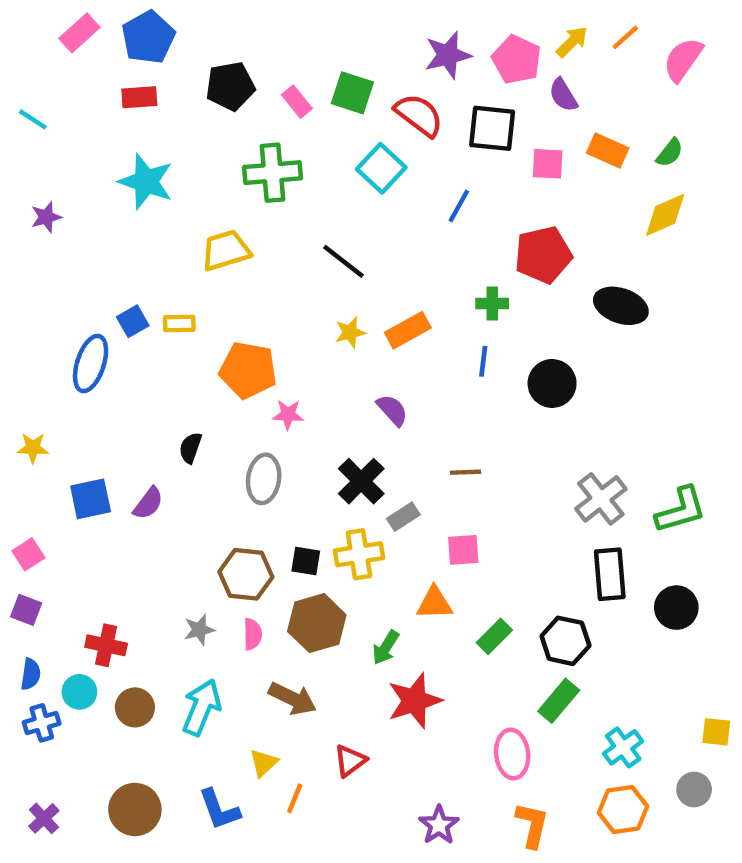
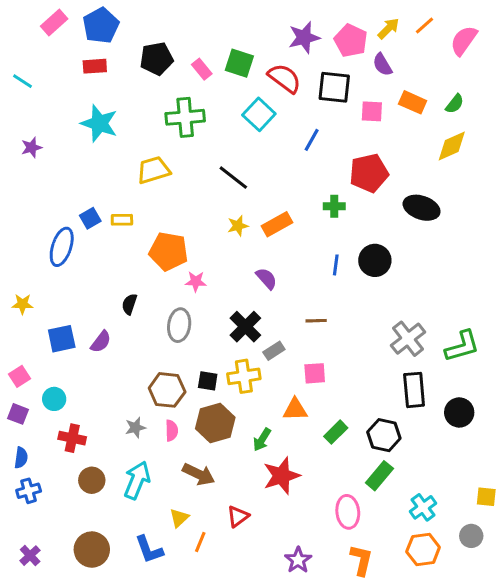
blue line: (483, 361) -> (336, 265), moved
cyan circle: (79, 692) -> (54, 399), moved

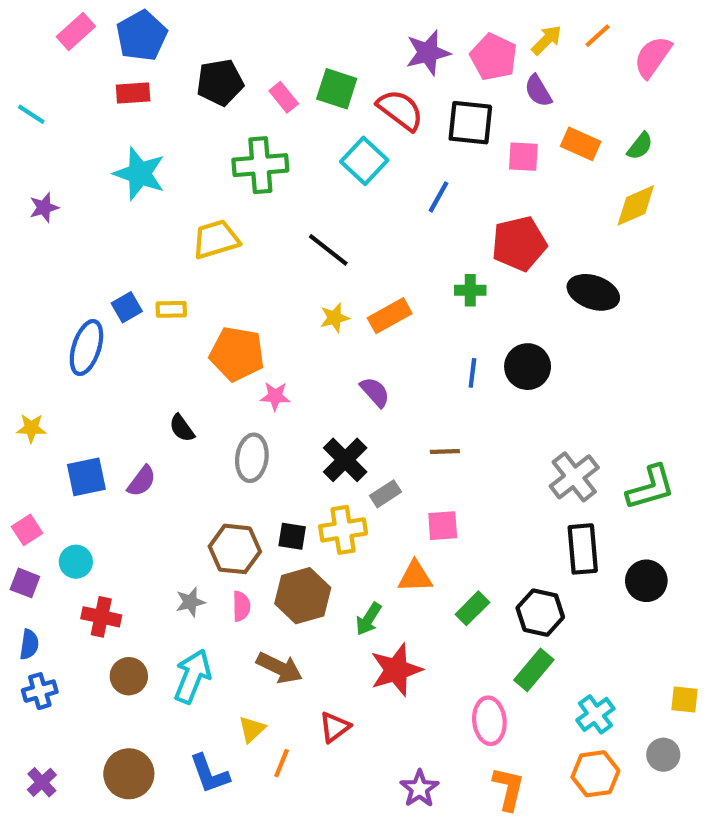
black semicircle: (129, 304) -> (182, 428), turned -55

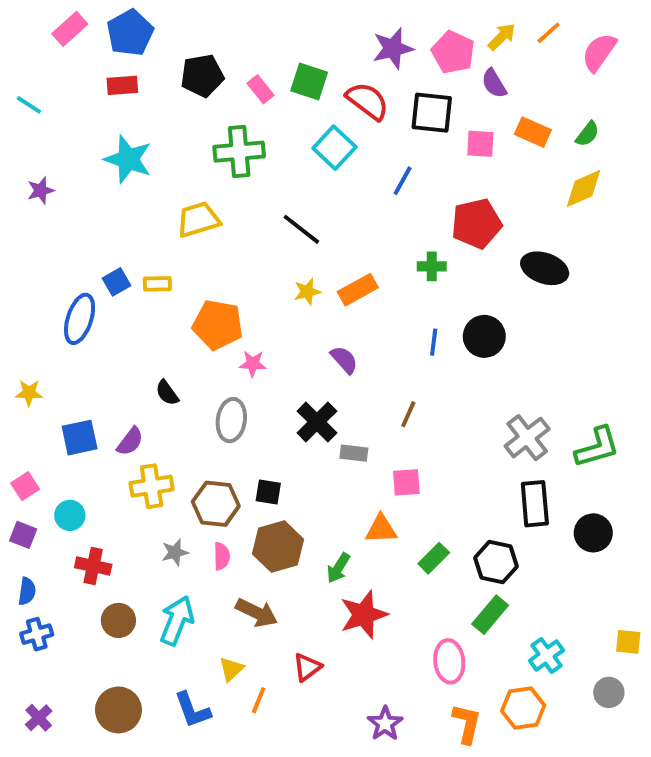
brown line: (445, 451) -> (408, 414), turned -64
gray rectangle: (385, 494) -> (354, 453), turned 40
yellow cross: (343, 530) -> (152, 486), moved
orange hexagon: (595, 774) -> (523, 708), moved

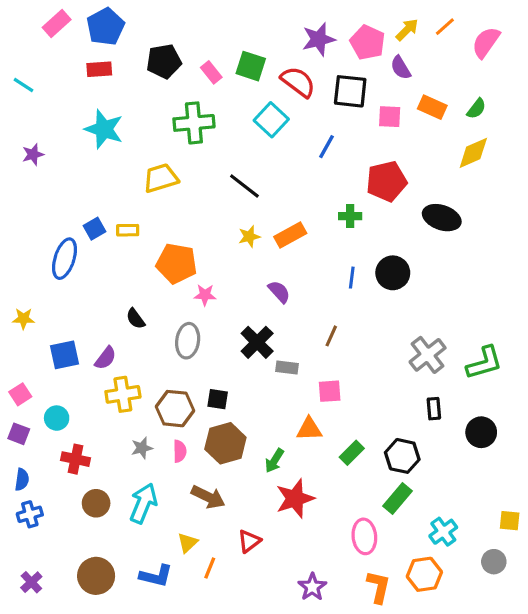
black rectangle: (535, 504) -> (434, 409), size x0.6
blue L-shape: (192, 710) -> (156, 576), turned -56

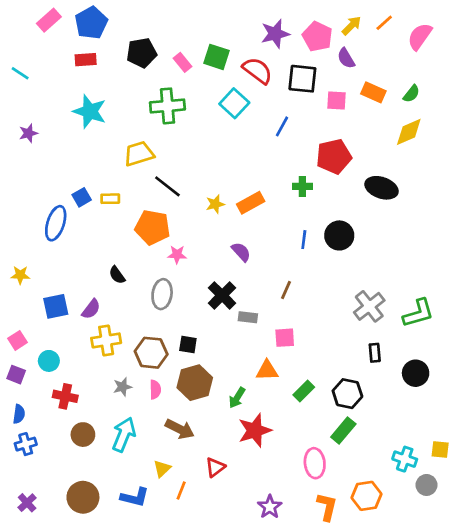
black line: (244, 186) -> (167, 186), moved
cyan cross: (443, 532) -> (405, 459), moved, turned -35

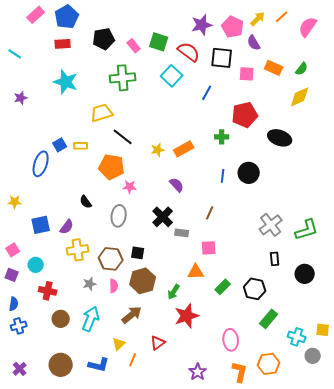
brown arrow: (180, 429) -> (132, 315), turned -65
green rectangle: (343, 430) -> (269, 319), moved

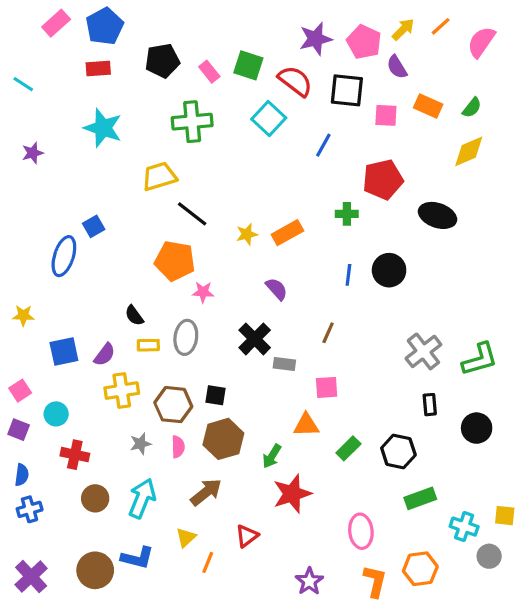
yellow rectangle: (81, 146) -> (148, 345), moved
green rectangle: (269, 319) -> (420, 498), turned 30
blue L-shape: (99, 365) -> (137, 558), moved
purple cross: (20, 369) -> (31, 577), size x1.5

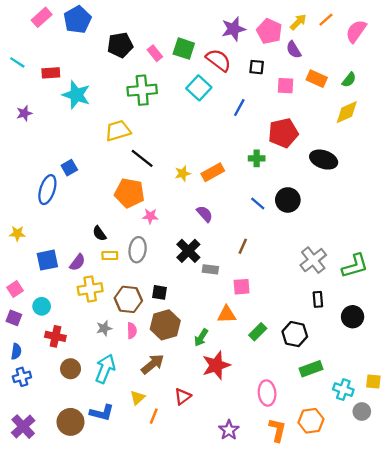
red rectangle: (98, 69) -> (51, 73), moved
black square: (347, 90) -> (257, 67), size x0.6
blue line: (348, 275) -> (258, 203), turned -56

